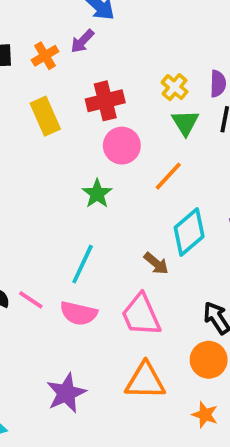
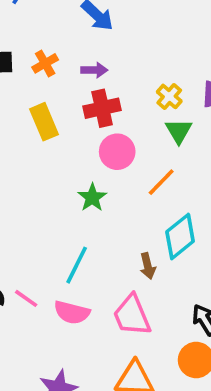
purple arrow: (82, 41) -> (94, 70), moved, turned -135
brown arrow: (156, 263) -> (148, 266), turned 35

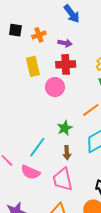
pink circle: (117, 152) -> (55, 87), moved
green star: (92, 197) -> (65, 128), moved
brown arrow: (148, 266) -> (67, 153), moved

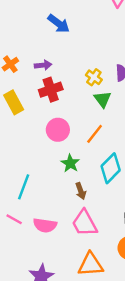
blue arrow: (72, 14) -> (59, 24), moved
pink circle: (55, 87) -> (58, 130), moved
cyan line: (37, 147) -> (24, 187), moved

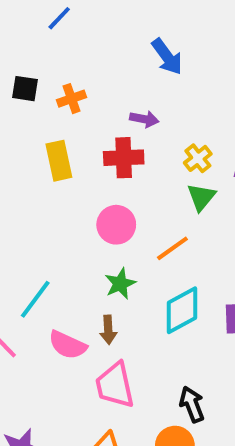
purple arrow: (43, 65) -> (144, 119), moved
brown arrow: (81, 191) -> (108, 330), moved
pink semicircle: (45, 225) -> (68, 345), moved

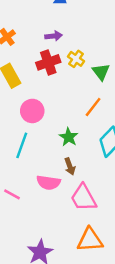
yellow cross: (198, 158) -> (76, 59), moved
pink circle: (116, 225) -> (32, 111), moved
cyan line: (35, 299) -> (22, 145), moved

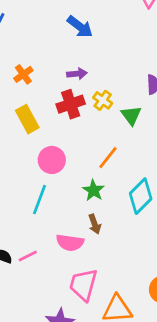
orange line: (93, 107) -> (108, 158), moved
pink line: (12, 194) -> (28, 256), turned -56
pink trapezoid: (83, 198) -> (83, 285), moved, turned 44

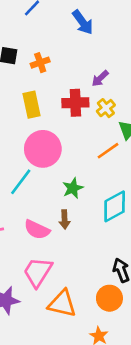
blue arrow: (80, 27) -> (83, 22), moved
purple arrow: (77, 74) -> (100, 78), moved, turned 126
orange line: (108, 158) -> (108, 151), moved
pink circle: (52, 160) -> (43, 149), size x1.4

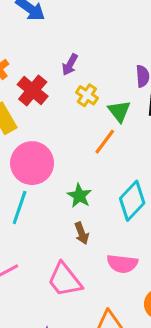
red cross: (75, 103) -> (33, 90), moved, turned -30
pink semicircle: (37, 230) -> (122, 264), moved
pink trapezoid: (38, 272) -> (65, 280), moved, turned -52

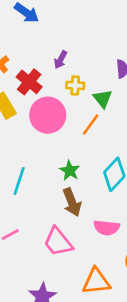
yellow cross: (87, 95) -> (75, 85), turned -30
pink circle: (32, 163) -> (48, 115), moved
brown arrow: (82, 233) -> (72, 202), size x1.5

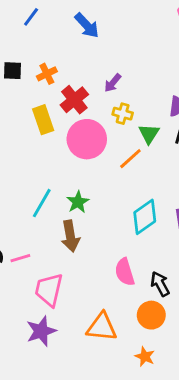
green star: (70, 171) -> (78, 202), moved
brown arrow: (72, 202) -> (70, 236), moved
pink semicircle: (107, 228) -> (125, 272), turned 55
pink trapezoid: (58, 242) -> (49, 290), moved, turned 40

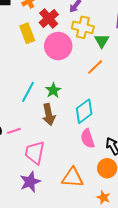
yellow cross: (123, 114) -> (83, 27), size x1.5
orange line: (130, 159) -> (95, 67), moved
cyan diamond: (145, 217) -> (84, 111), moved

